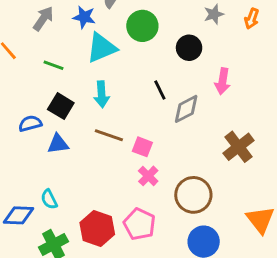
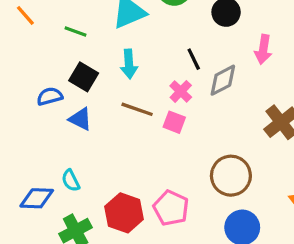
blue triangle: (58, 144) -> (80, 119), turned 35
pink cross: (148, 176) -> (181, 91), moved

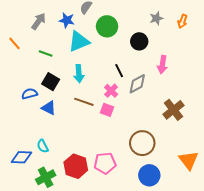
pink pentagon: (171, 208) -> (105, 163), turned -30

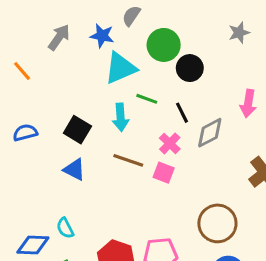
black circle: (139, 41) -> (190, 68), moved
green line: (46, 53) -> (147, 99), moved
blue semicircle: (30, 94) -> (25, 133), moved

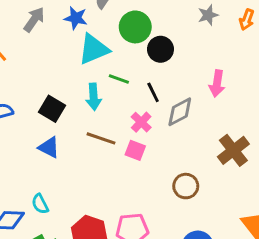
brown circle: (217, 223) -> (186, 186), moved, size x0.7

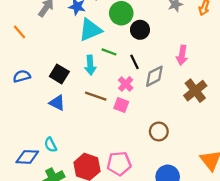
brown cross: (233, 150) -> (195, 91), moved

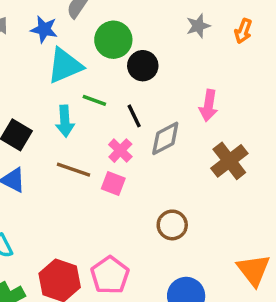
pink pentagon: (119, 164) -> (110, 275), turned -30

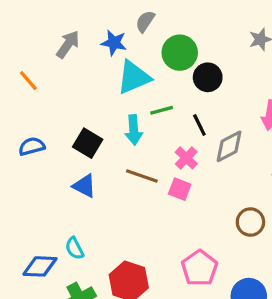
green line: (94, 100) -> (162, 110), turned -35
brown circle: (172, 225) -> (250, 222), moved
pink pentagon: (110, 275) -> (199, 268), moved

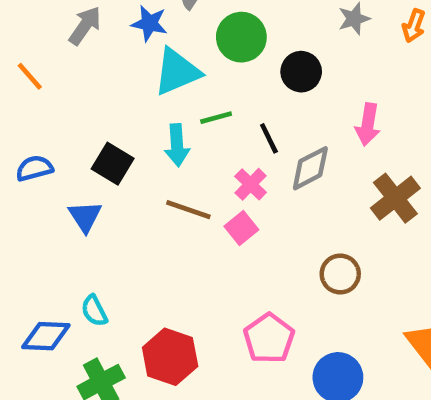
black circle: (208, 77) -> (301, 72), moved
blue triangle: (84, 186) -> (85, 217), moved, turned 30
pink square: (180, 189) -> (241, 228), turned 30

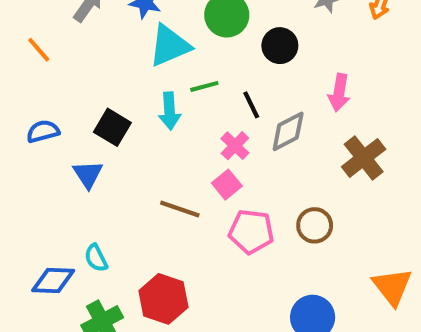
brown line: (188, 210) -> (180, 209), moved
pink pentagon: (269, 338) -> (251, 231), moved, turned -30

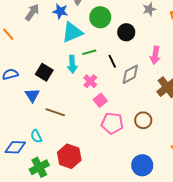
pink cross: (235, 146) -> (90, 81), moved
brown line: (180, 209) -> (55, 112), moved

